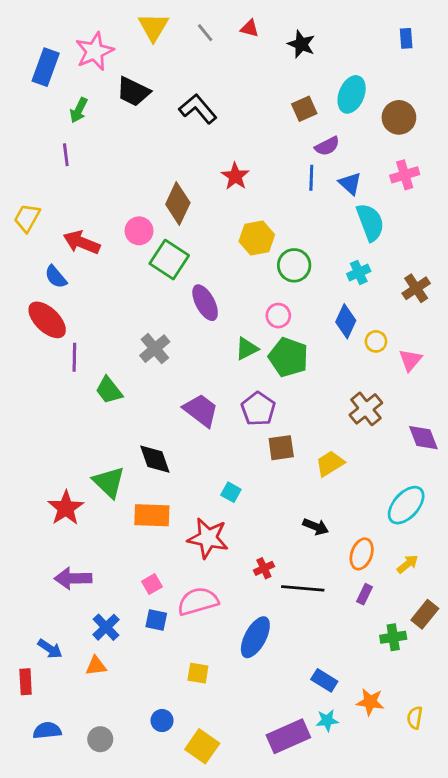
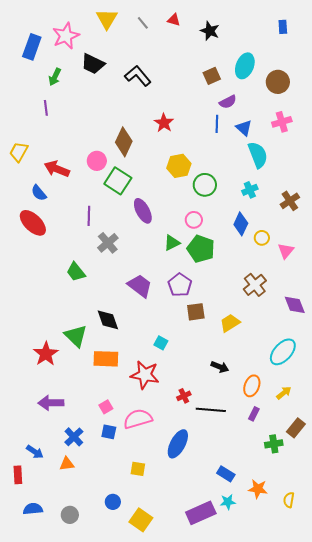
purple line: (74, 357) -> (89, 216), moved

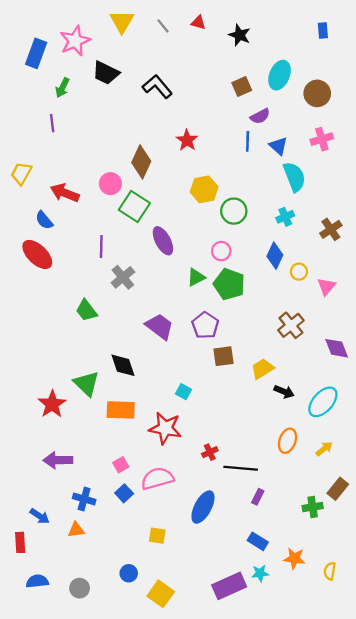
black arrow: (220, 367) -> (284, 392), moved
purple rectangle: (254, 414) -> (258, 497), moved
blue square: (109, 432) -> (124, 493), turned 35
blue cross: (74, 437) -> (84, 499), turned -30

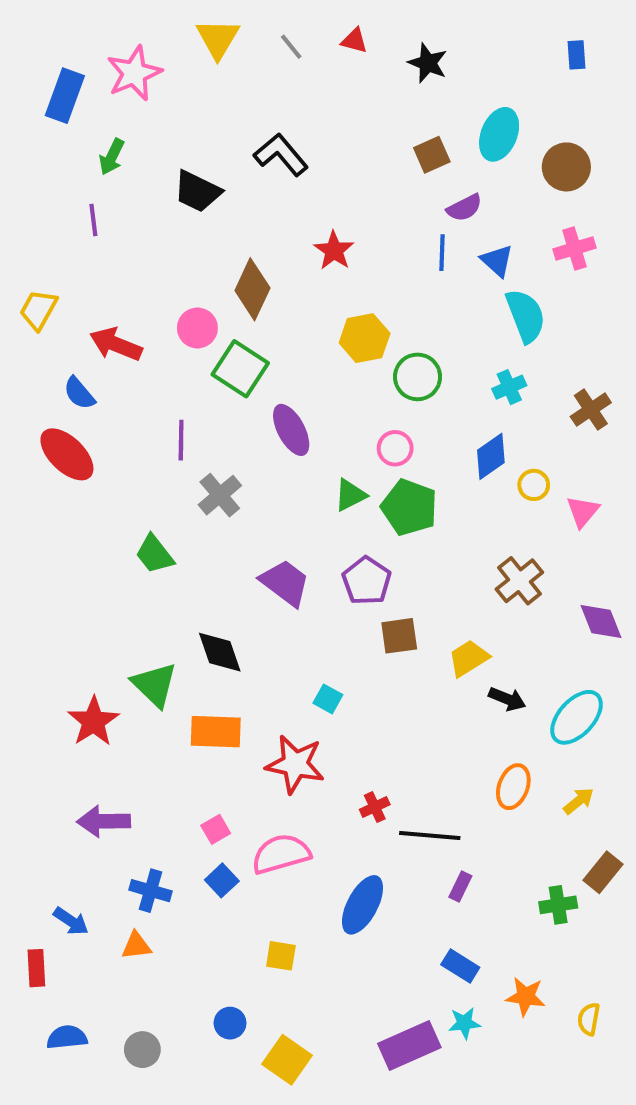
black trapezoid: (106, 73) -> (197, 191), moved
blue diamond: (275, 256) -> (491, 456), turned 30

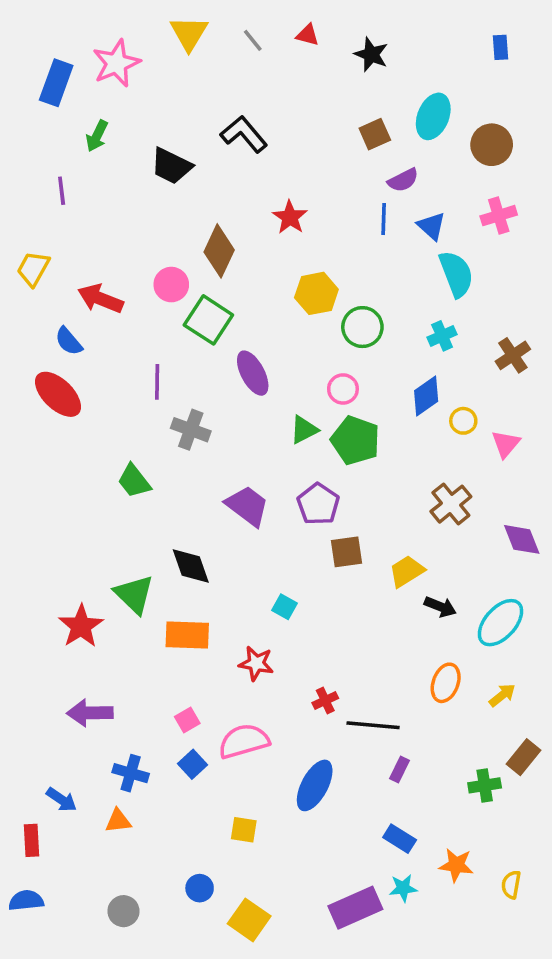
purple line: (93, 220) -> (62, 191), moved
gray cross: (220, 495) -> (191, 430), turned -30
red star: (295, 764) -> (256, 663), size x0.7
blue semicircle: (67, 1037) -> (26, 901), moved

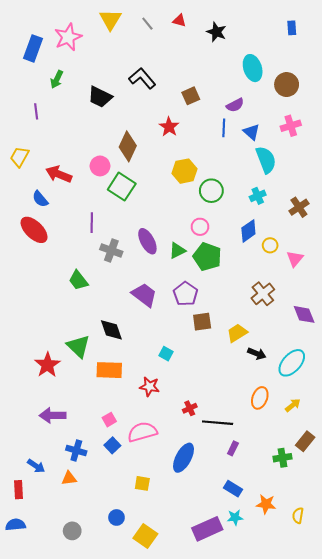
cyan ellipse: (433, 116) -> (253, 68), turned -40
brown square: (375, 134) -> (191, 96), moved
purple ellipse: (253, 373) -> (147, 241), moved

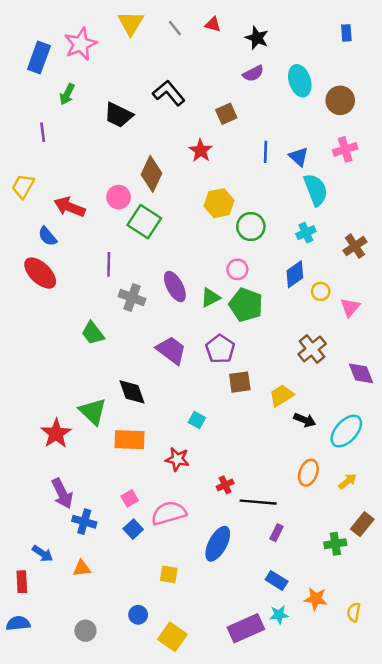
purple semicircle: (235, 105) -> (253, 73), moved
purple arrow: (53, 415) -> (62, 494), turned -115
blue cross: (76, 450) -> (84, 522), moved

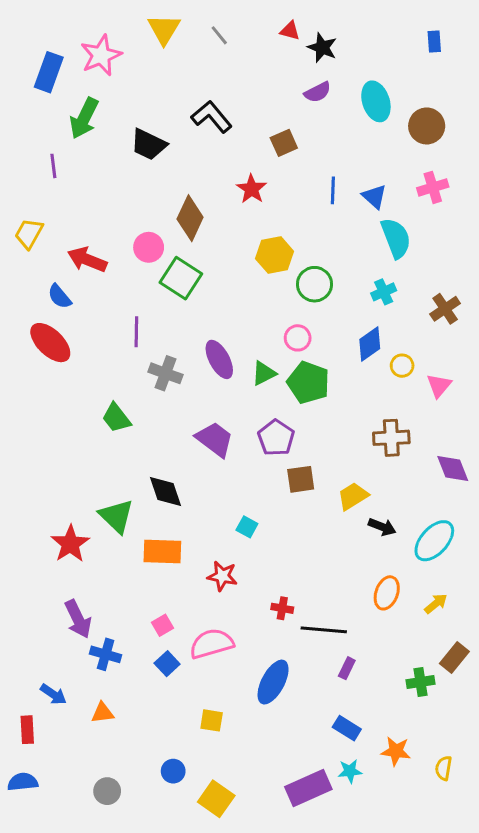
red triangle: (213, 24) -> (290, 31), moved
green arrow: (67, 94) -> (84, 118), size x1.5
brown cross: (312, 349) -> (391, 438), turned 36
red cross: (225, 485) -> (282, 608), turned 35

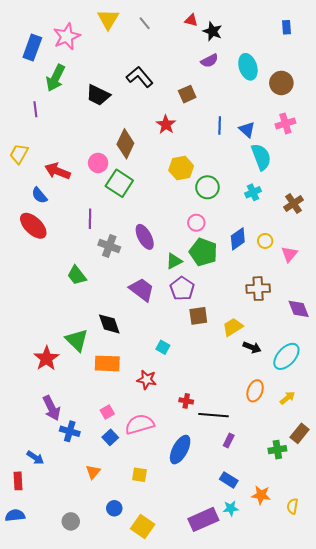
blue diamond: (370, 344) -> (238, 239), moved
green triangle: (264, 373) -> (174, 261), moved
orange triangle: (103, 713) -> (93, 472), moved, turned -42

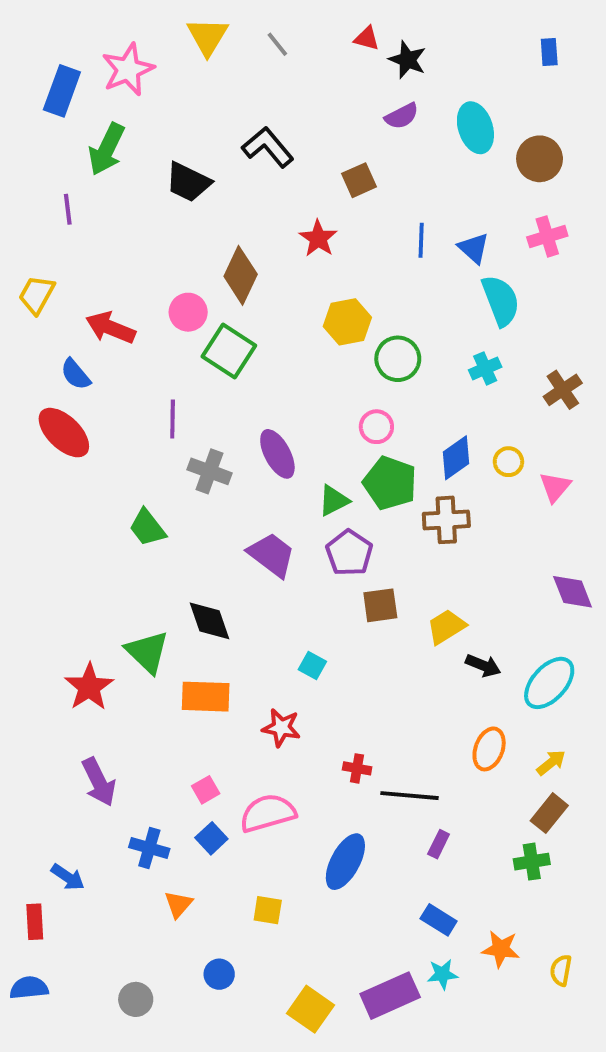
brown cross: (258, 289) -> (446, 520), moved
blue cross: (70, 431) -> (149, 848), moved
brown rectangle: (300, 433) -> (549, 813), moved
yellow square: (143, 526) -> (310, 1009), moved

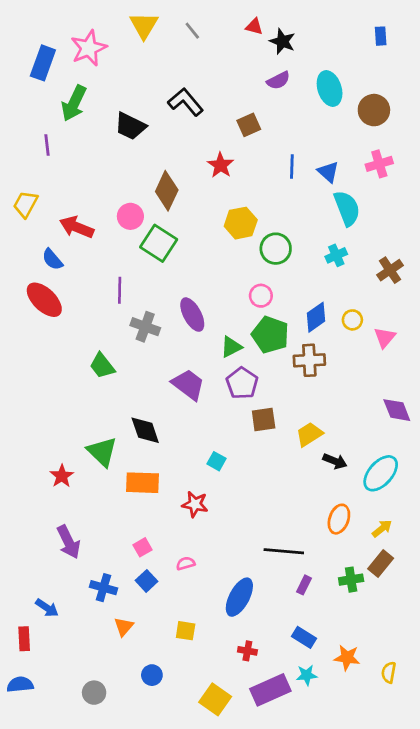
red star: (89, 687) -> (62, 476), size x0.7
red cross: (357, 768) -> (247, 651), moved
pink semicircle: (268, 813) -> (186, 563), size x0.5
green cross: (532, 862) -> (351, 580), moved

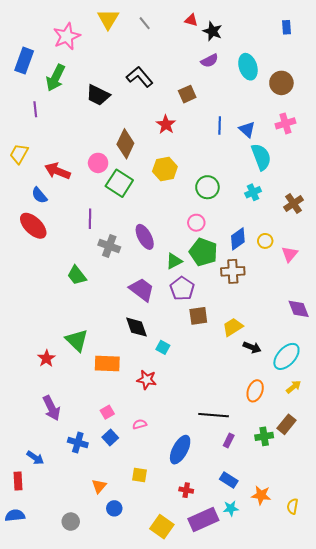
blue rectangle: (43, 63) -> (24, 61), moved
yellow hexagon: (241, 223) -> (165, 169), moved
black diamond: (145, 430) -> (137, 327), moved
yellow arrow: (382, 528) -> (294, 387), moved
orange triangle: (124, 627) -> (99, 486), moved

